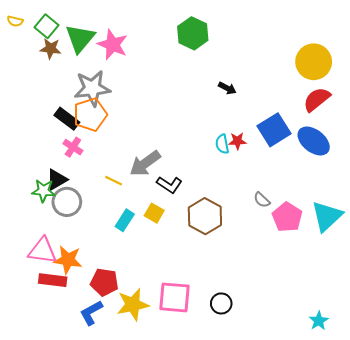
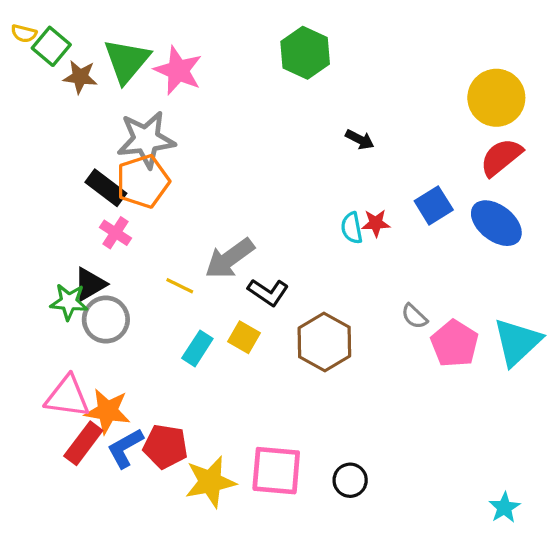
green square: (47, 26) -> (51, 46), moved
blue square: (274, 130) -> (434, 205), size x0.7
red rectangle: (53, 280) -> (83, 443), turned -60
blue L-shape: (91, 313) -> (125, 448), moved

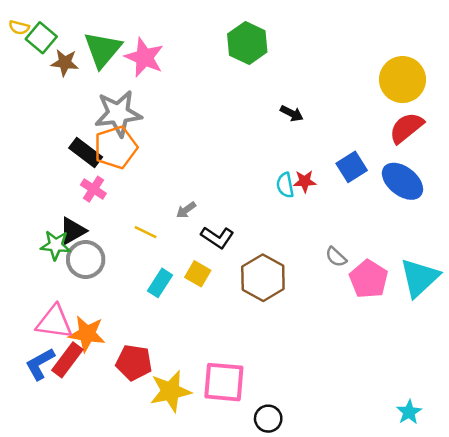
gray arrow: (230, 258) -> (186, 210), size x0.5
blue L-shape: (125, 448) -> (40, 364), moved
black circle: (350, 480) -> (268, 419), moved

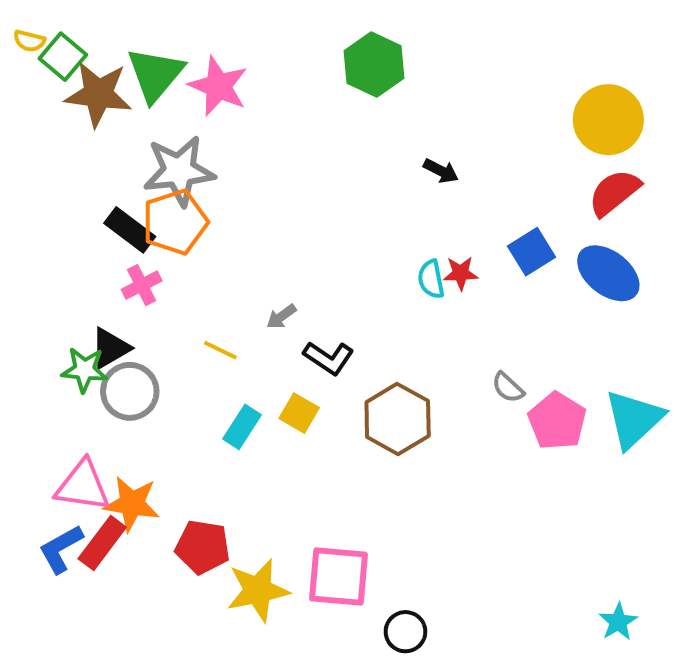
brown star: (65, 63) -> (98, 94), size x1.6
pink cross: (93, 189) -> (142, 285), turned 30

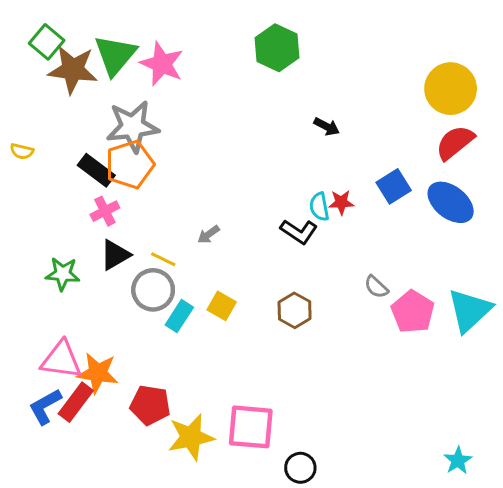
yellow semicircle: (29, 41) -> (22, 151), moved
black triangle: (110, 348) -> (115, 255), moved
black L-shape: (329, 358) -> (299, 232), moved
gray circle: (130, 391) -> (153, 290), moved
brown hexagon: (398, 419) -> (295, 310), size x0.7

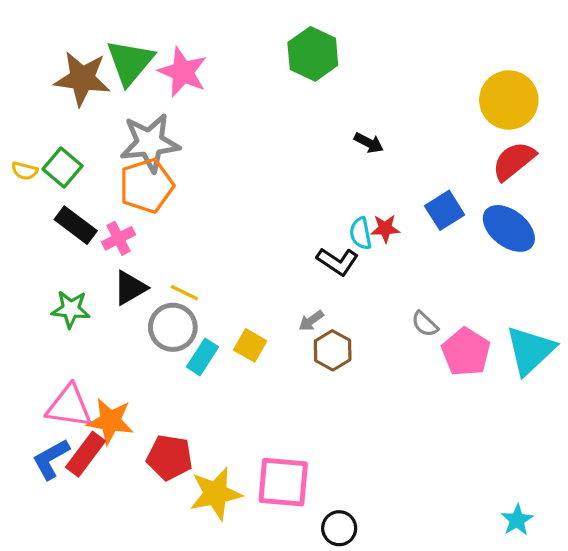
green square: (47, 42) -> (62, 168), moved
black rectangle: (96, 170) -> (76, 225), moved
gray arrow: (208, 234) -> (311, 321), moved

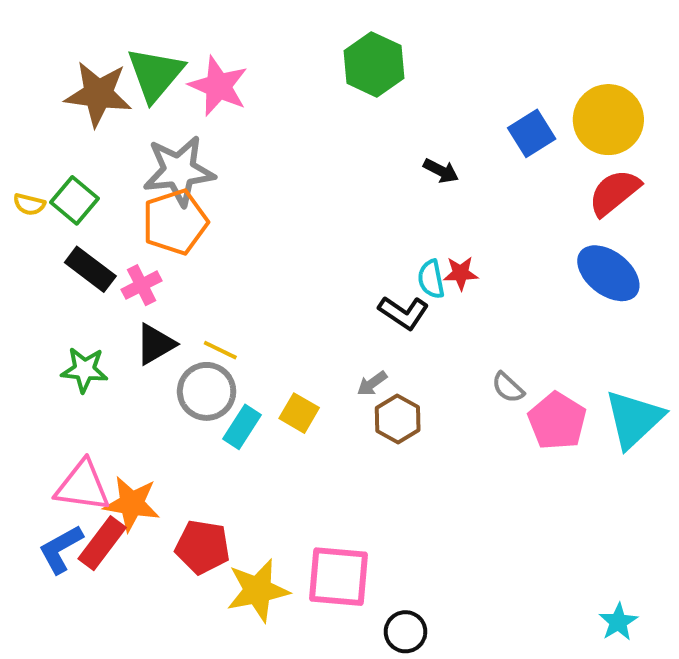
blue square: (445, 210) -> (532, 133), moved

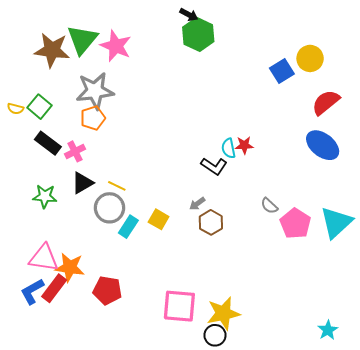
yellow circle: (608, 120) -> (310, 58), moved, size x0.7
black arrow: (441, 171) -> (189, 15), moved
orange pentagon: (175, 222) -> (93, 118), size x0.7
yellow star: (258, 590) -> (223, 313), moved

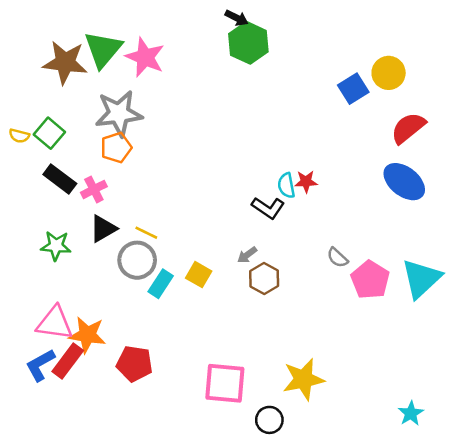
yellow star: (223, 313) -> (303, 379), moved

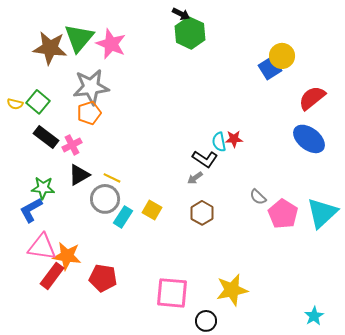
yellow circle: (389, 73) -> (282, 56), moved
gray arrow: (247, 255) -> (195, 178), moved
blue L-shape: (40, 365) -> (31, 210), moved

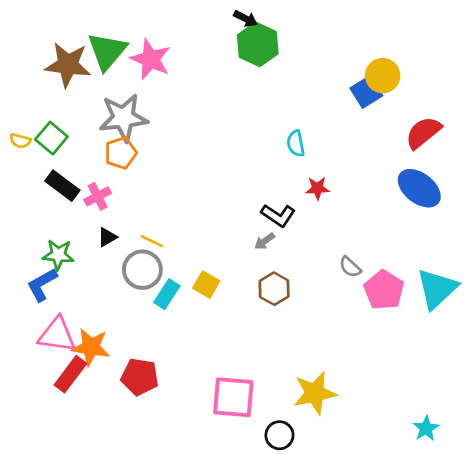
cyan semicircle: (219, 142) -> (296, 143), moved
black triangle: (79, 175) -> (107, 237), size x0.7

